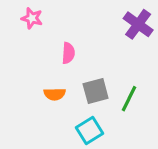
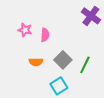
pink star: (32, 18) -> (25, 30), moved
gray square: (96, 91) -> (63, 60), turned -30

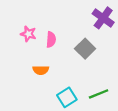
gray square: (63, 60) -> (85, 49), moved
green line: (85, 65) -> (99, 94), moved, turned 42

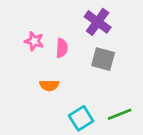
purple cross: (103, 18) -> (98, 22), moved
gray square: (85, 49) -> (103, 59), turned -30

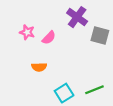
pink semicircle: (62, 48) -> (49, 38), turned 40
gray square: (103, 59) -> (100, 36), moved

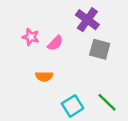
gray square: (100, 36) -> (100, 49), moved
green line: (94, 90) -> (107, 102), turned 66

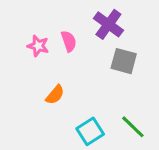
pink semicircle: (55, 43) -> (69, 41), moved, turned -63
orange semicircle: (44, 76) -> (55, 95), turned -49

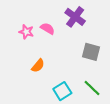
pink semicircle: (69, 41) -> (48, 29), turned -40
gray square: (124, 61) -> (91, 52), moved

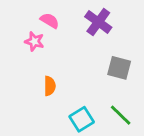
pink semicircle: (48, 29) -> (50, 21), moved
orange semicircle: (38, 66) -> (50, 86), turned -40

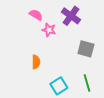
pink star: (34, 41) -> (49, 30), moved
green line: (121, 115) -> (87, 83), turned 30

